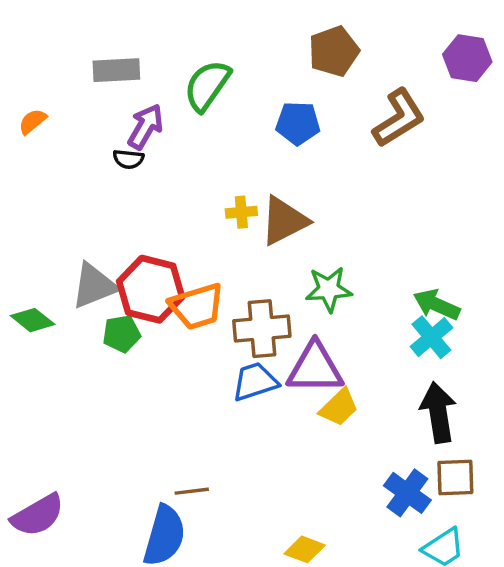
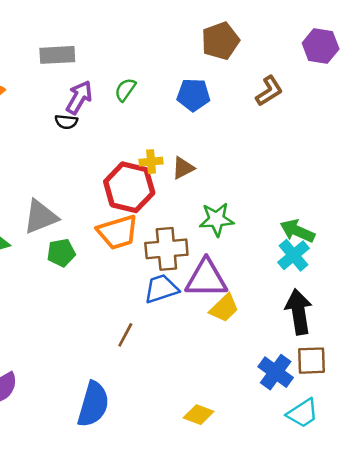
green semicircle: (207, 86) -> (125, 90), moved, size x0.6
brown L-shape: (399, 118) -> (269, 91), size x0.7
brown triangle: (284, 221) -> (183, 168), size x0.6
red hexagon: (151, 289) -> (129, 187), moved
brown line: (192, 491) -> (125, 335), moved, turned -55

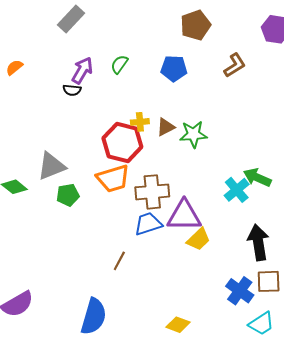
gray rectangle: (57, 55) -> (71, 19), moved, turned -44
green star: (217, 219) -> (193, 134), moved
cyan cross: (294, 255) -> (237, 190), moved

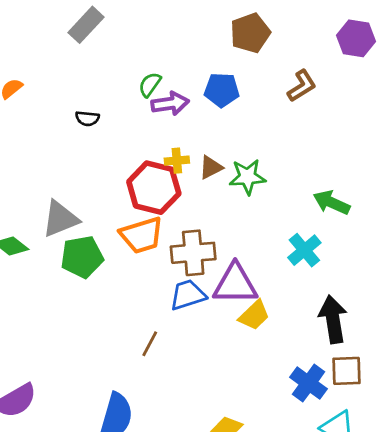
purple arrow: (82, 70) -> (170, 104), moved, turned 52
green arrow: (257, 178) -> (332, 203), moved
green pentagon: (68, 195) -> (82, 257), size x1.4

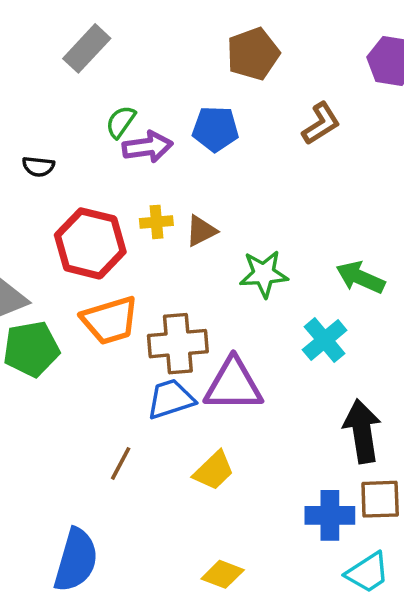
gray rectangle: (86, 25) -> (87, 48), moved
green star: (247, 177) -> (264, 274), moved
red hexagon: (154, 188) -> (90, 243), moved
yellow trapezoid: (254, 315) -> (214, 471), moved
blue cross: (309, 383) -> (330, 515), turned -36

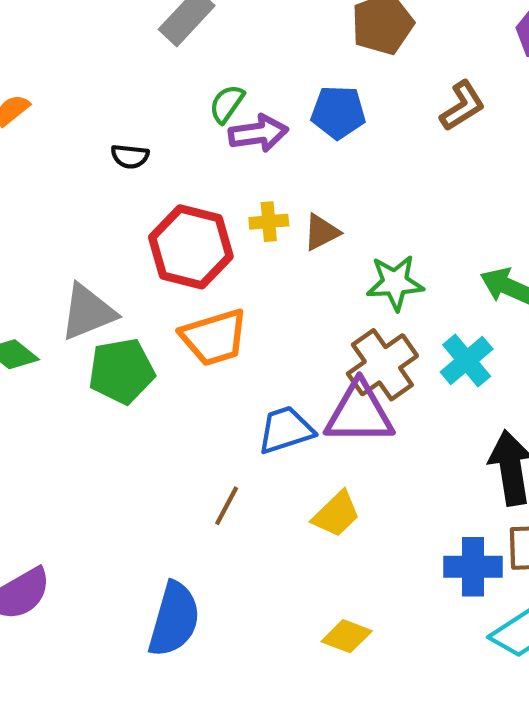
brown cross: (178, 344) -> (382, 365), moved, turned -30

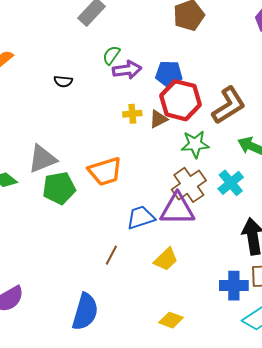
brown L-shape: (462, 106) -> (229, 105), moved, size x1.5
blue pentagon: (338, 112) -> (169, 74), moved
red hexagon: (191, 247) -> (180, 100), moved

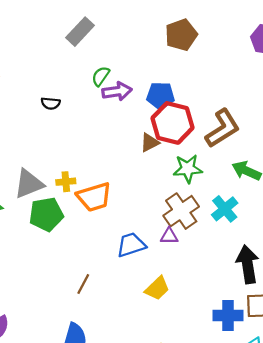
yellow cross: (132, 114) -> (66, 182), moved
purple triangle: (177, 209) -> (169, 236), size x0.5
brown line: (111, 255) -> (83, 284), moved

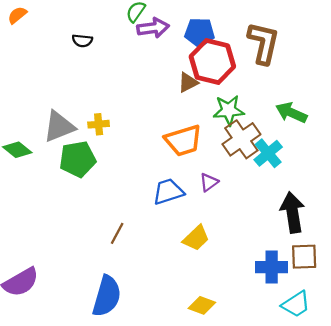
brown L-shape: (223, 128) -> (263, 43), moved, turned -45
orange trapezoid: (94, 197) -> (183, 140), moved
brown cross: (181, 211) -> (241, 139), moved
purple triangle: (169, 236) -> (209, 182), turned -36

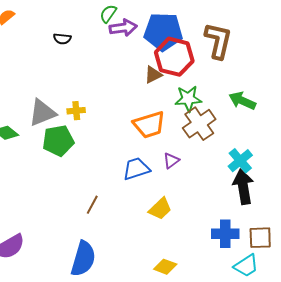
blue pentagon: (200, 32) -> (163, 32), size x1.5
cyan cross: (268, 153) -> (240, 161), moved
brown square: (304, 257) -> (260, 238), moved

